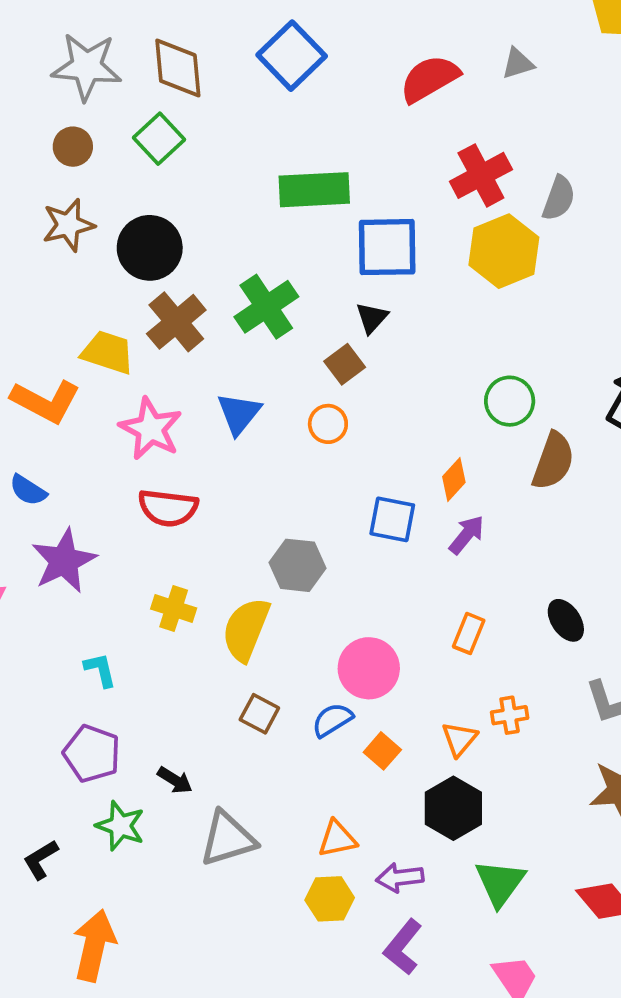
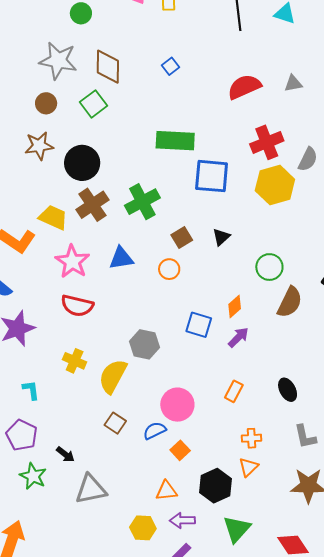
blue square: (292, 56) -> (170, 66), size x0.5
black triangle: (372, 318) -> (221, 237), moved
blue triangle: (239, 414) -> (121, 258), turned 36
orange triangle: (459, 739) -> (248, 467), moved
orange triangle: (337, 839) -> (166, 491), moved

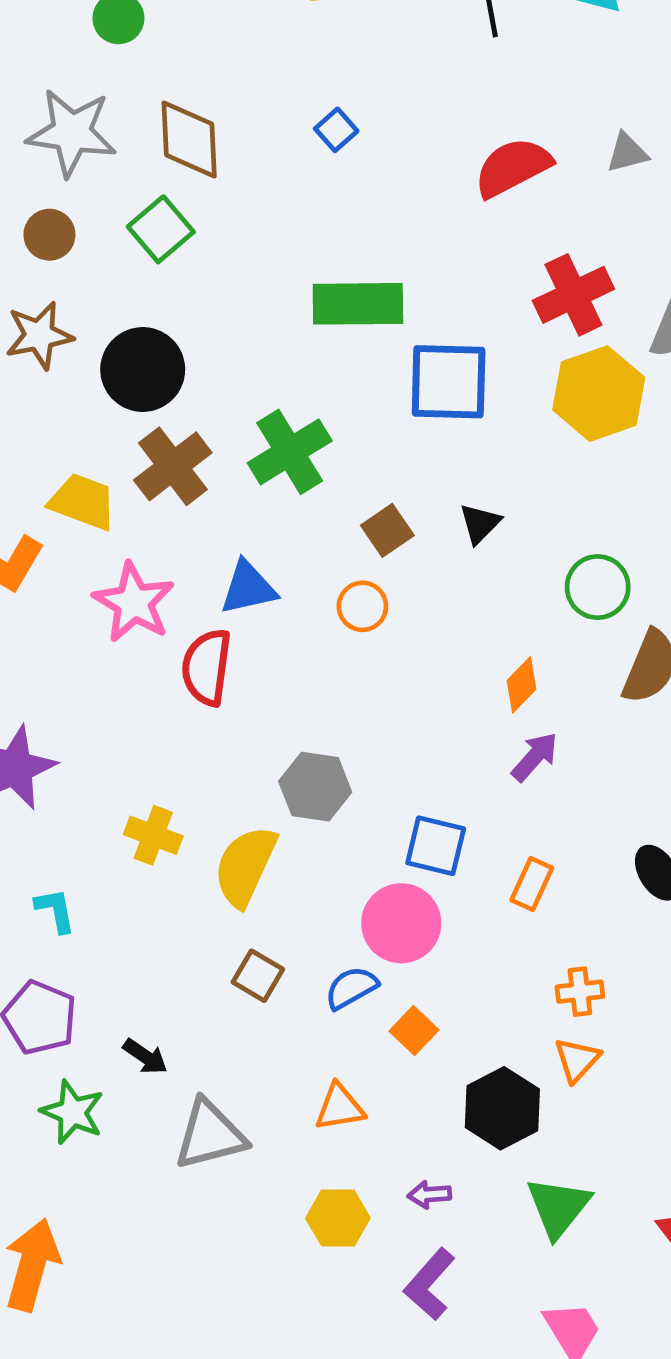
red semicircle: (77, 306) -> (207, 667), moved, turned 88
blue square: (199, 325) -> (436, 846), moved
orange triangle: (166, 491) -> (340, 1107), moved
purple arrow: (182, 520) -> (429, 1195), size x0.7

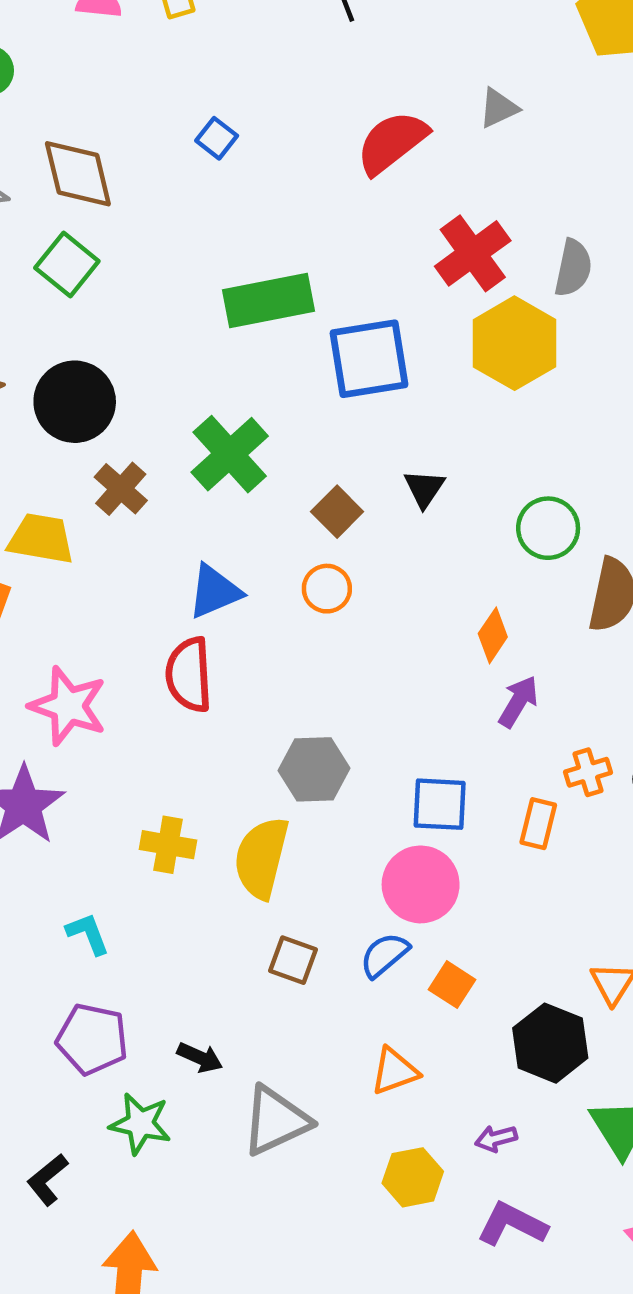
brown cross: (173, 466) -> (121, 489), size x0.7
pink star: (134, 602) -> (68, 706), moved
orange cross: (580, 992) -> (588, 772), moved
purple L-shape: (429, 1284) -> (512, 1224), turned 86

